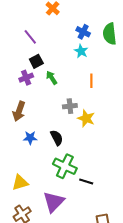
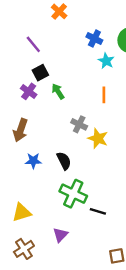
cyan star: (81, 51) -> (106, 61), moved
purple cross: (26, 78) -> (29, 91), turned -32
gray cross: (70, 106) -> (79, 124), turned 32
purple triangle: (54, 202) -> (60, 235), size x0.6

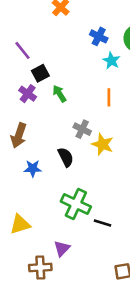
purple line: (33, 44) -> (23, 50), moved
black semicircle: (64, 161) -> (66, 157), moved
brown cross: (24, 249) -> (40, 267), moved, turned 30

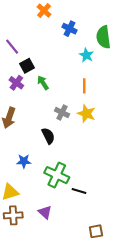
blue cross: (99, 36) -> (69, 29), moved
yellow star: (103, 144) -> (86, 114), moved
blue star: (33, 168) -> (24, 161), moved
purple triangle: (62, 248) -> (45, 212), turned -32
brown cross: (40, 267) -> (13, 215), moved

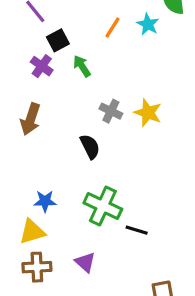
orange line: (84, 86) -> (112, 27), moved, turned 32
blue star: (24, 161) -> (45, 201), moved

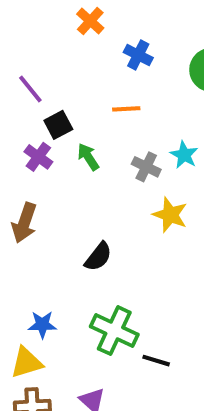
cyan star: (148, 24) -> (184, 155), moved
orange line: (112, 27) -> (126, 109), turned 55
gray cross: (111, 111) -> (146, 167), moved
black semicircle: (90, 146) -> (98, 257), turned 65

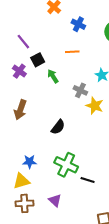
purple cross: (38, 157) -> (19, 71), moved
gray cross: (146, 167) -> (80, 90), moved

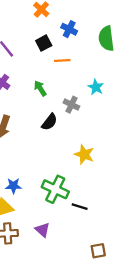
black square: (38, 60) -> (44, 43), moved
yellow star: (95, 106) -> (84, 154), moved
black semicircle: (58, 127) -> (49, 122), moved

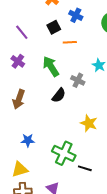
green arrow: (40, 88) -> (51, 66), size x1.5
blue star: (13, 186) -> (28, 140), moved

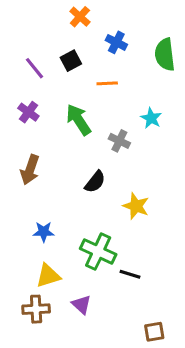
black square: (54, 27) -> (71, 61), moved
black semicircle: (59, 95) -> (95, 182), moved
yellow triangle: (20, 169) -> (48, 276), moved

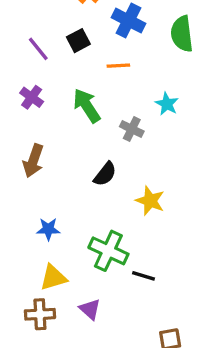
blue cross: (116, 42) -> (128, 20), size x1.4

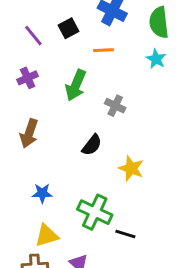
purple cross: (32, 97) -> (28, 78), turned 30
cyan star: (167, 104) -> (156, 59), moved
green arrow: (87, 106) -> (76, 85), turned -124

